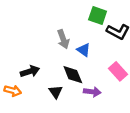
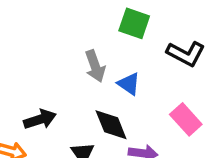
green square: (98, 16) -> (134, 23), moved

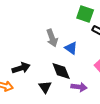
green square: (134, 23) -> (85, 14), moved

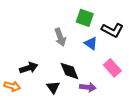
green square: (85, 14) -> (85, 18), moved
blue triangle: (71, 48) -> (91, 43), moved

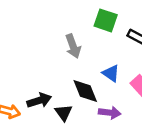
blue triangle: (91, 43) -> (111, 73), moved
black arrow: (29, 68) -> (39, 100), moved

